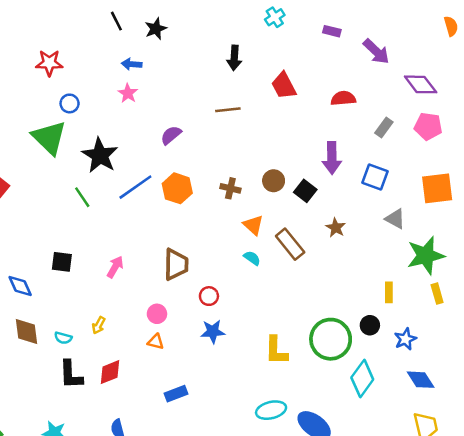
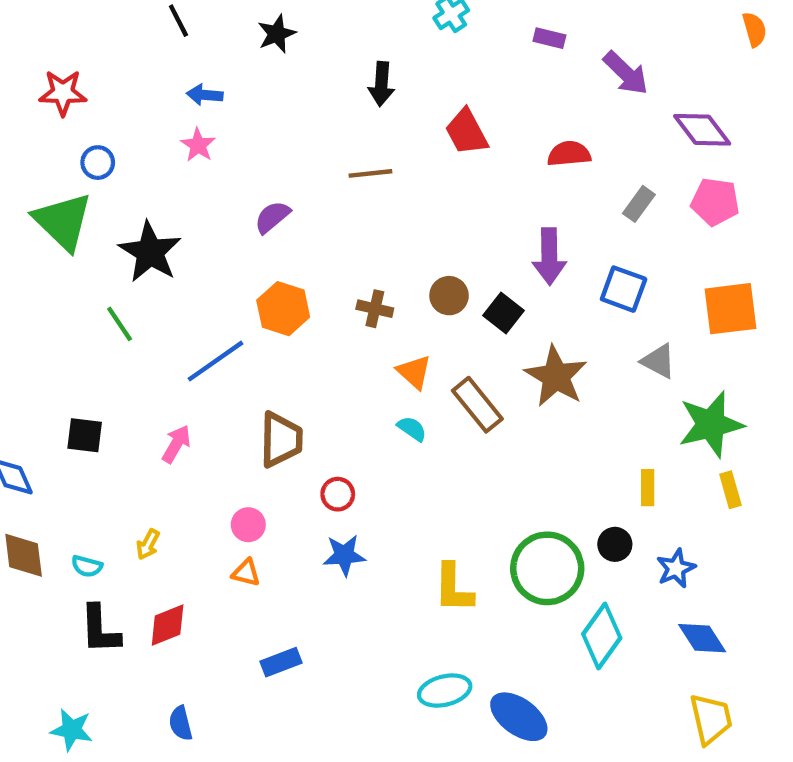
black star: (156, 29) -> (277, 34), moved
blue line: (135, 187) -> (216, 361), moved
brown star: (336, 228) -> (556, 376), size x1.8

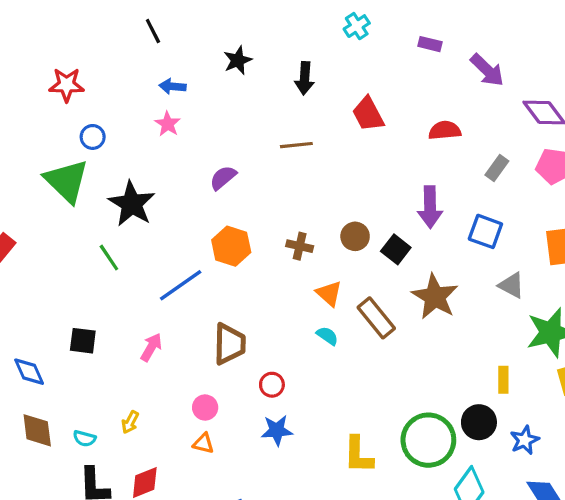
black star: (277, 34) -> (238, 60), moved
black circle: (615, 544) -> (479, 422), size x1.4

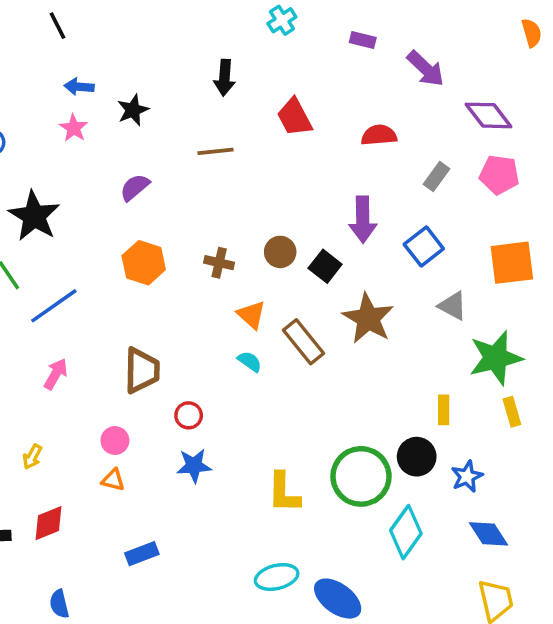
black star: (238, 60) -> (133, 110), moved
blue square: (485, 231) -> (424, 247), turned 32
blue line: (181, 285) -> (54, 306), moved

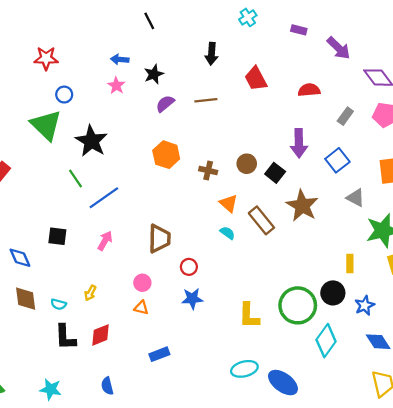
black line: (57, 26) -> (149, 21), moved
purple semicircle: (135, 187) -> (165, 104), moved
orange hexagon: (144, 263) -> (166, 155), moved

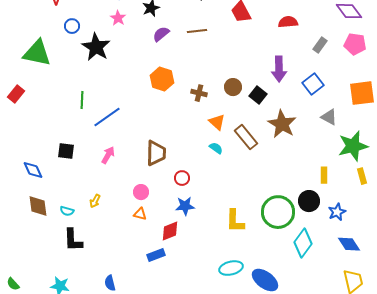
green triangle: (46, 125) -> (37, 53), moved, turned -32
black star: (91, 141) -> (96, 47), moved
green line: (76, 178) -> (82, 100), turned 36
red diamond: (100, 335) -> (170, 231), moved

